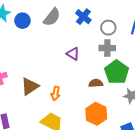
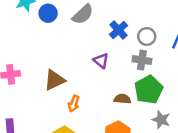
blue cross: (83, 17) -> (119, 30), moved
brown triangle: (30, 86) -> (55, 80), moved

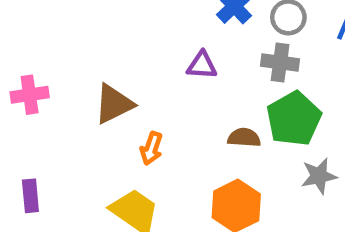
purple triangle: (101, 61) -> (202, 65), turned -35
gray star: (161, 120) -> (319, 176), turned -30

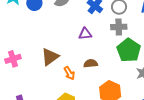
brown semicircle: (244, 138) -> (91, 63), moved
orange arrow: (151, 148) -> (69, 73), turned -40

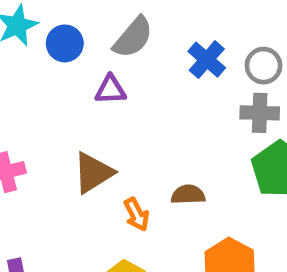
purple triangle: (85, 34) -> (110, 90), moved

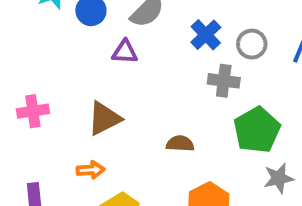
gray cross: (260, 113) -> (224, 81), moved
orange arrow: (137, 214) -> (91, 170), moved, turned -72

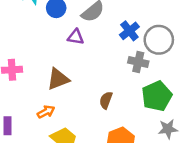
gray circle: (252, 44) -> (159, 40), size x1.5
brown semicircle: (180, 144) -> (106, 100), turned -78
orange arrow: (91, 170) -> (46, 112), turned -30

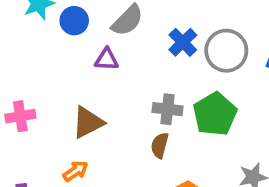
gray cross: (138, 62) -> (167, 109), moved
green pentagon: (157, 96) -> (215, 114), moved

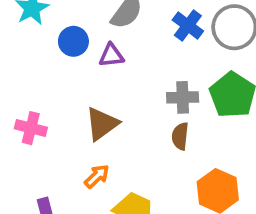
blue circle: (74, 21) -> (73, 41), moved
pink cross: (20, 116) -> (31, 128), turned 32

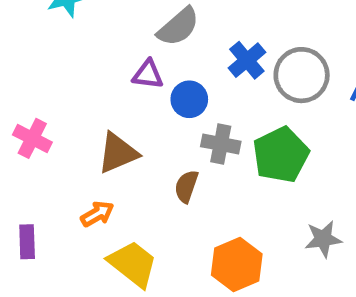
blue circle: (73, 41) -> (189, 99), moved
brown semicircle: (180, 136) -> (186, 186), moved

